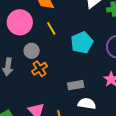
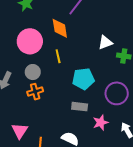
gray rectangle: (76, 85) -> (80, 107), moved

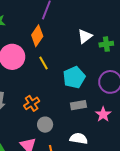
orange diamond: (60, 28) -> (37, 36), turned 60
gray circle: (33, 72) -> (45, 125), moved

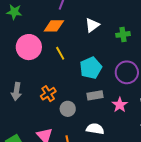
orange diamond: (37, 36) -> (54, 26), turned 55
white triangle: (85, 36) -> (92, 25), moved
gray circle: (45, 125) -> (68, 109), moved

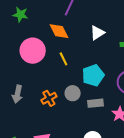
orange diamond: (54, 26) -> (59, 31), turned 60
gray circle: (68, 109) -> (73, 93), moved

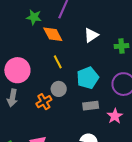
green star: (20, 15) -> (34, 17), moved
pink circle: (33, 51) -> (17, 70), moved
gray circle: (73, 93) -> (59, 89), moved

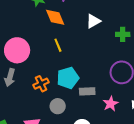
cyan pentagon: (88, 78) -> (68, 78), moved
gray circle: (59, 89) -> (58, 106), moved

